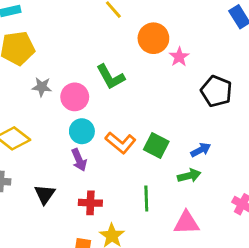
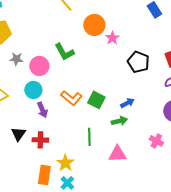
cyan circle: (82, 131) -> (33, 90), moved
red cross: (90, 203) -> (40, 140), moved

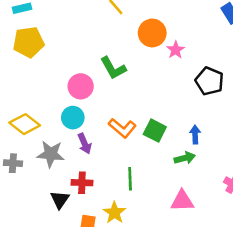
gray star: (16, 59) -> (51, 154), moved, size x1.5
blue arrow: (127, 103) -> (195, 135), turned -64
black triangle: (18, 134) -> (60, 200), moved
green line: (89, 137) -> (130, 179), moved

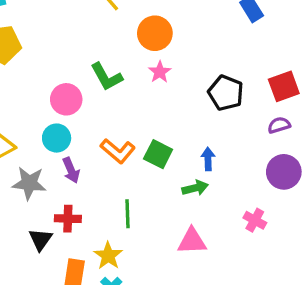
pink star: (176, 50) -> (160, 72), moved

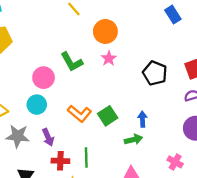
green square: (158, 154) -> (108, 116), turned 30
purple arrow: (71, 170) -> (48, 137), moved
red cross: (68, 219) -> (60, 161), moved

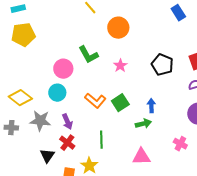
pink star: (109, 58) -> (120, 66), moved
red cross: (60, 161) -> (67, 143), moved, turned 35

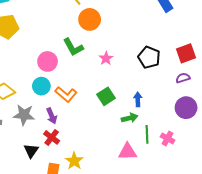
orange circle: (118, 28) -> (90, 19), moved
orange L-shape: (95, 101) -> (66, 94), moved
green line: (101, 140) -> (147, 134), moved

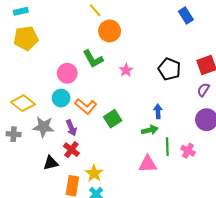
purple semicircle: (183, 78) -> (203, 90), turned -40
green square: (106, 96) -> (113, 119), moved
black triangle: (31, 151) -> (51, 163), turned 42

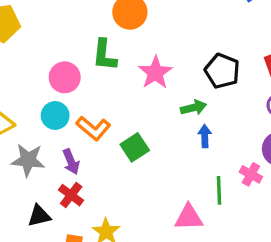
green L-shape: (93, 59) -> (104, 55), turned 35
pink star: (126, 70) -> (155, 73), size x1.5
green arrow: (150, 130) -> (194, 108), moved
pink cross: (188, 151) -> (251, 174), moved

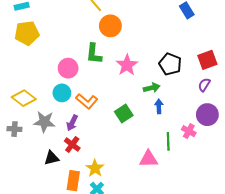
green square: (135, 147) -> (124, 114), moved
purple arrow: (71, 162) -> (72, 123), turned 49

